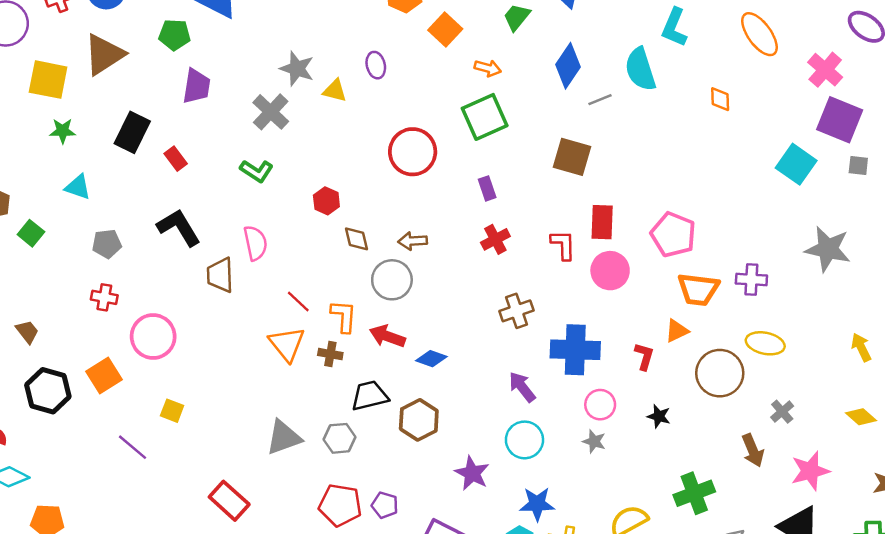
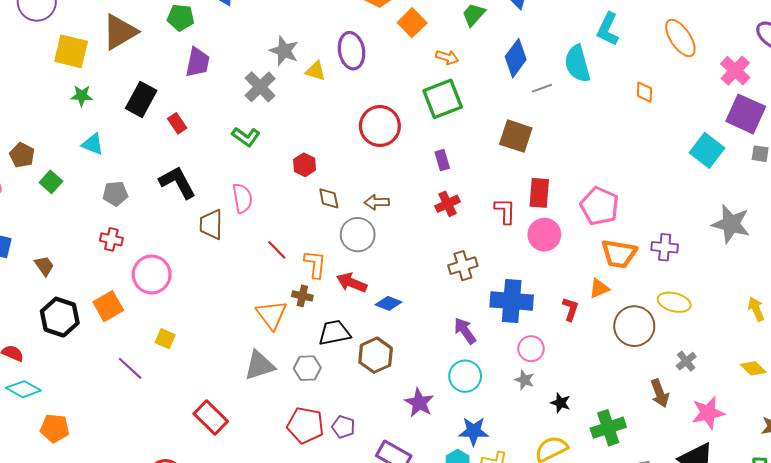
purple ellipse: (376, 65) -> (352, 51), size x1.6
orange triangle: (287, 344) -> (271, 315), moved
black star: (659, 416) -> (560, 403), moved

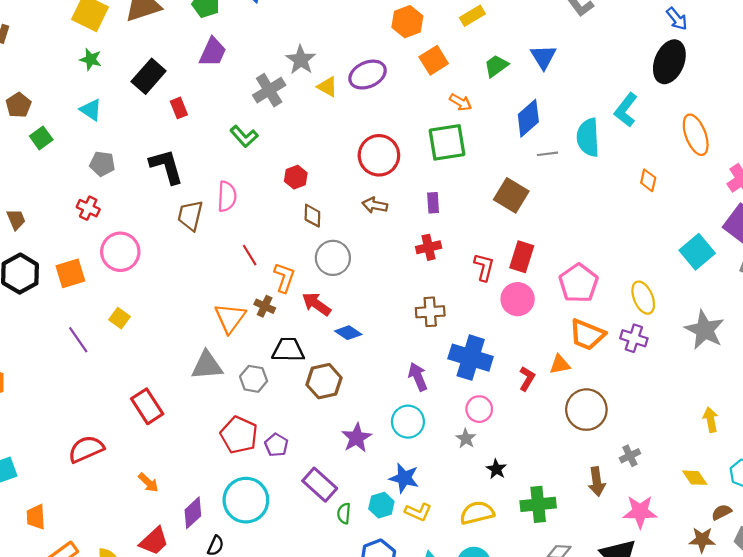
purple ellipse: (352, 51) -> (368, 75), turned 64
brown arrow: (377, 202) -> (375, 205), moved
yellow ellipse: (674, 302) -> (643, 298), moved, turned 40

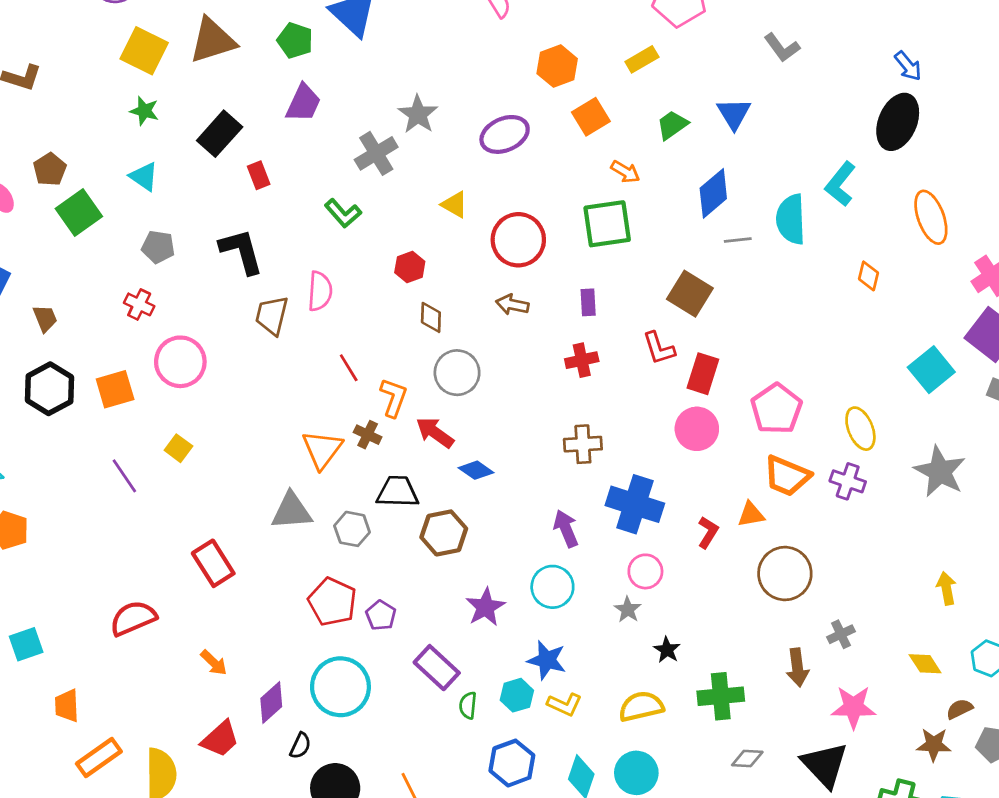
yellow triangle: (327, 87) -> (455, 205), moved
green square: (41, 138) -> (79, 212), size x1.5
red L-shape: (484, 267) -> (659, 348), moved, turned 148

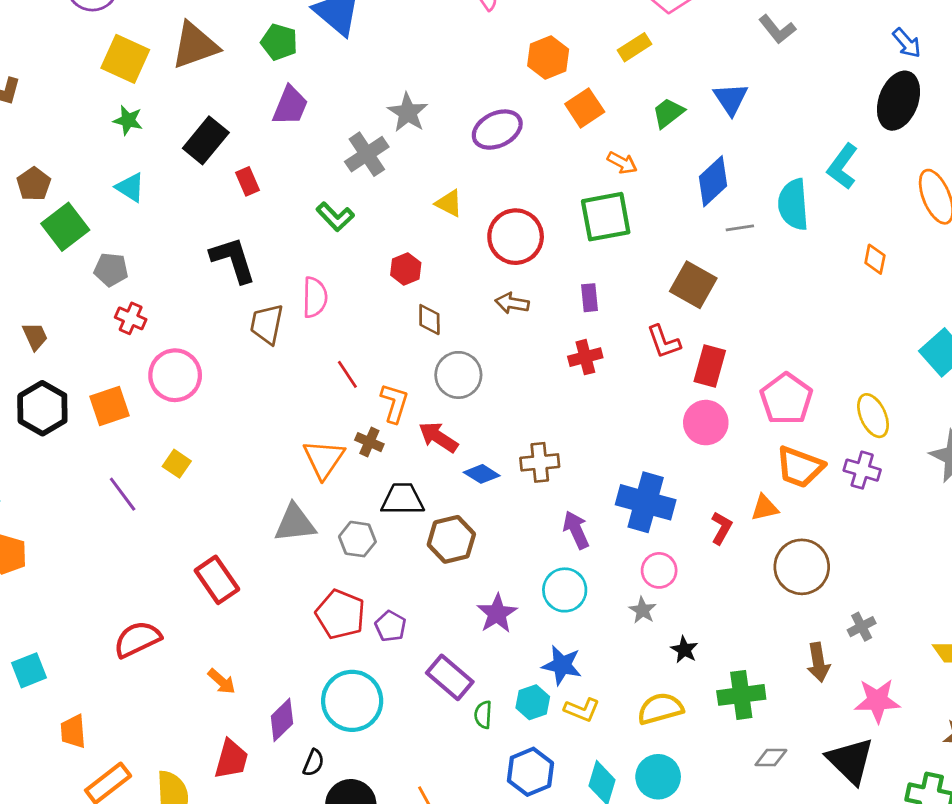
gray pentagon: (158, 247) -> (111, 270), moved
brown cross: (583, 444) -> (540, 462), moved
red trapezoid: (220, 739) -> (231, 759), turned -30

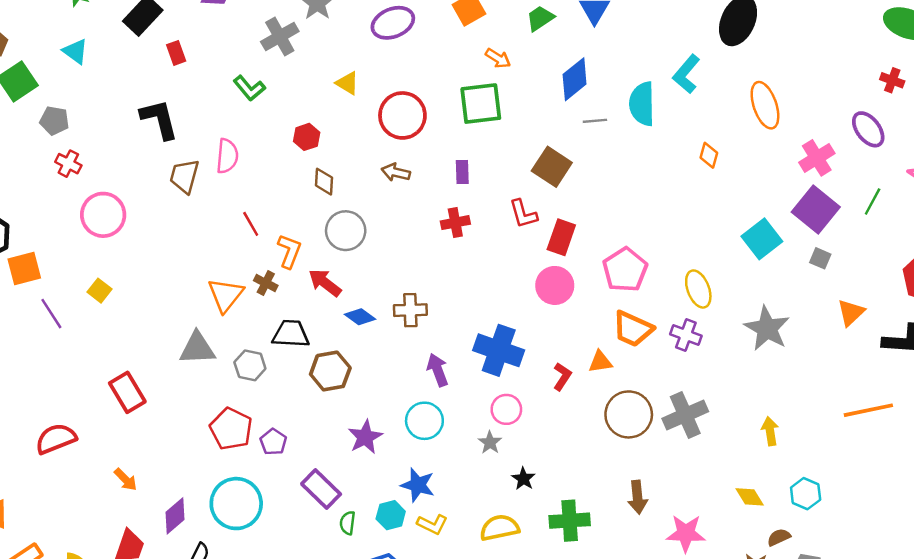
orange square: (110, 406) -> (24, 269), moved
gray cross: (862, 627) -> (685, 415), moved, size x1.8

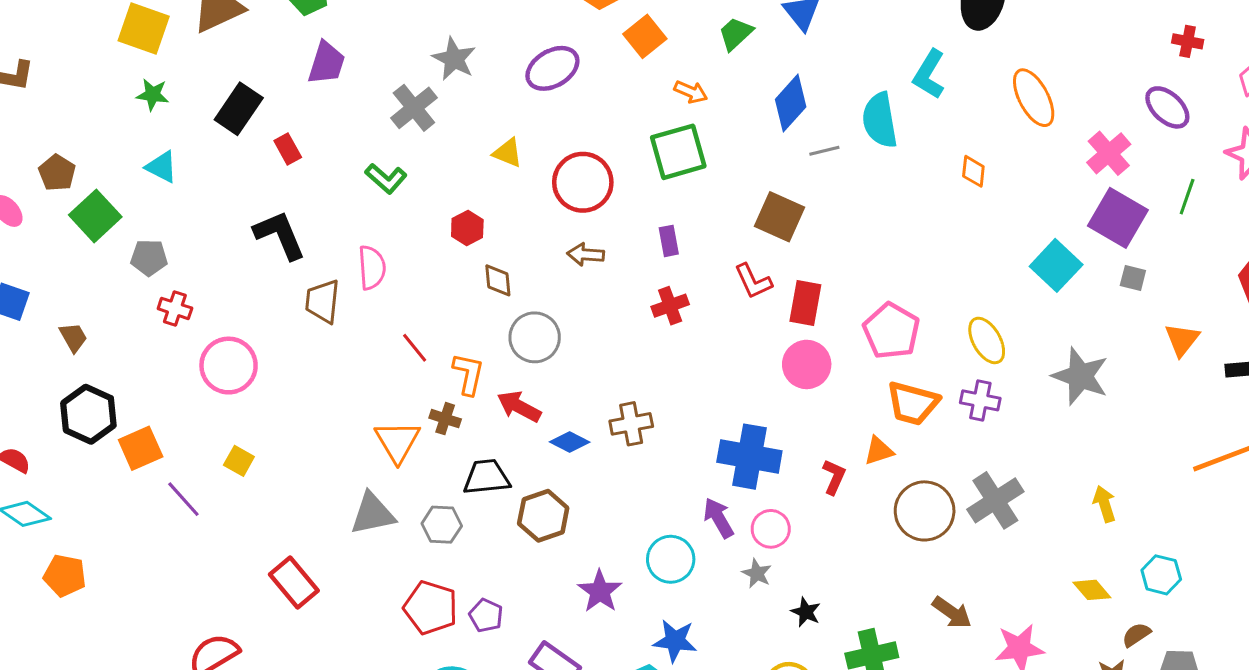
purple arrow: (438, 370) -> (719, 518), moved
brown arrow: (637, 497) -> (952, 613), turned -40

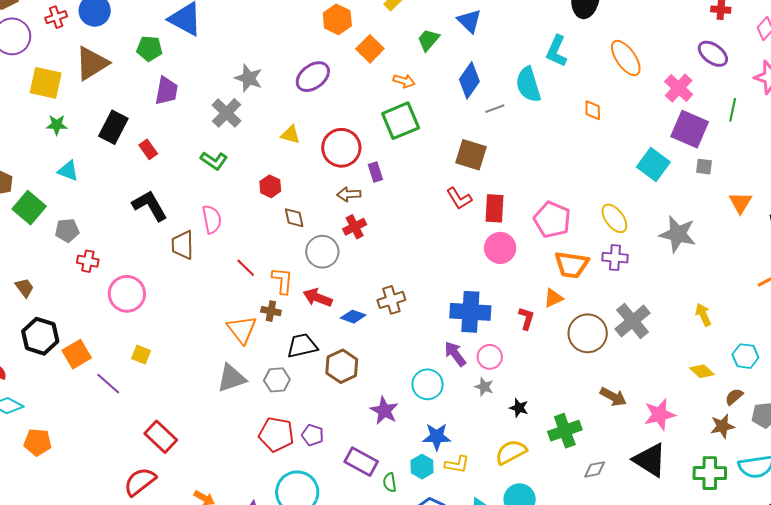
purple rectangle: (669, 241) -> (375, 172), moved
red cross: (670, 306) -> (355, 227), moved
red rectangle: (294, 583) -> (161, 437), moved

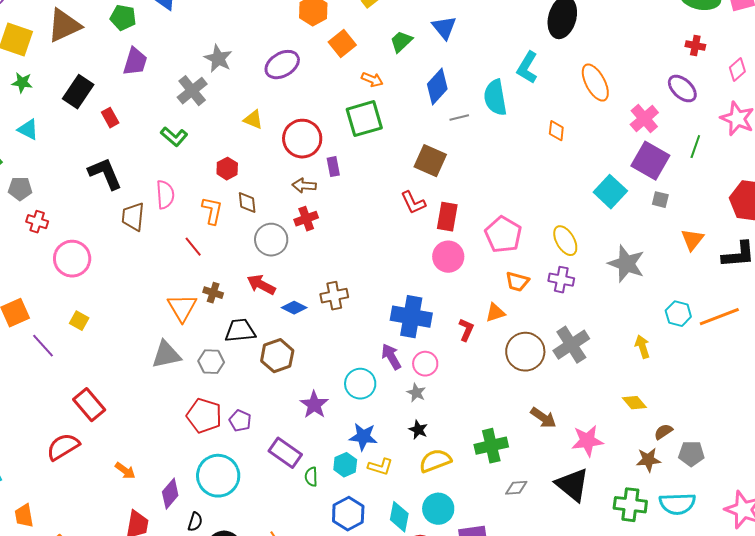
orange trapezoid: (572, 265) -> (517, 282), size x0.7
orange L-shape: (282, 281) -> (212, 211), moved
cyan hexagon: (745, 356) -> (678, 314), moved
black star: (519, 408) -> (418, 430), moved

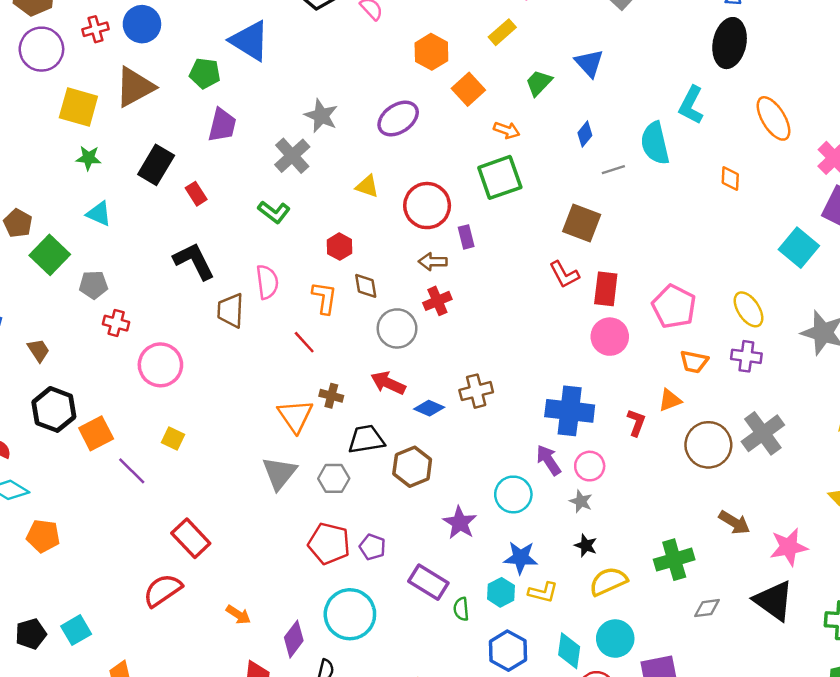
blue diamond: (437, 87) -> (585, 134), size x0.6
gray triangle: (166, 355) -> (279, 473), turned -36

